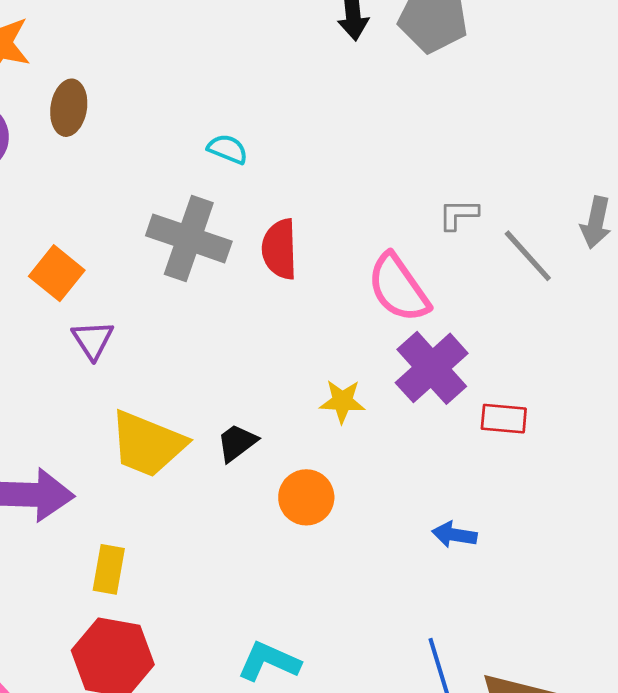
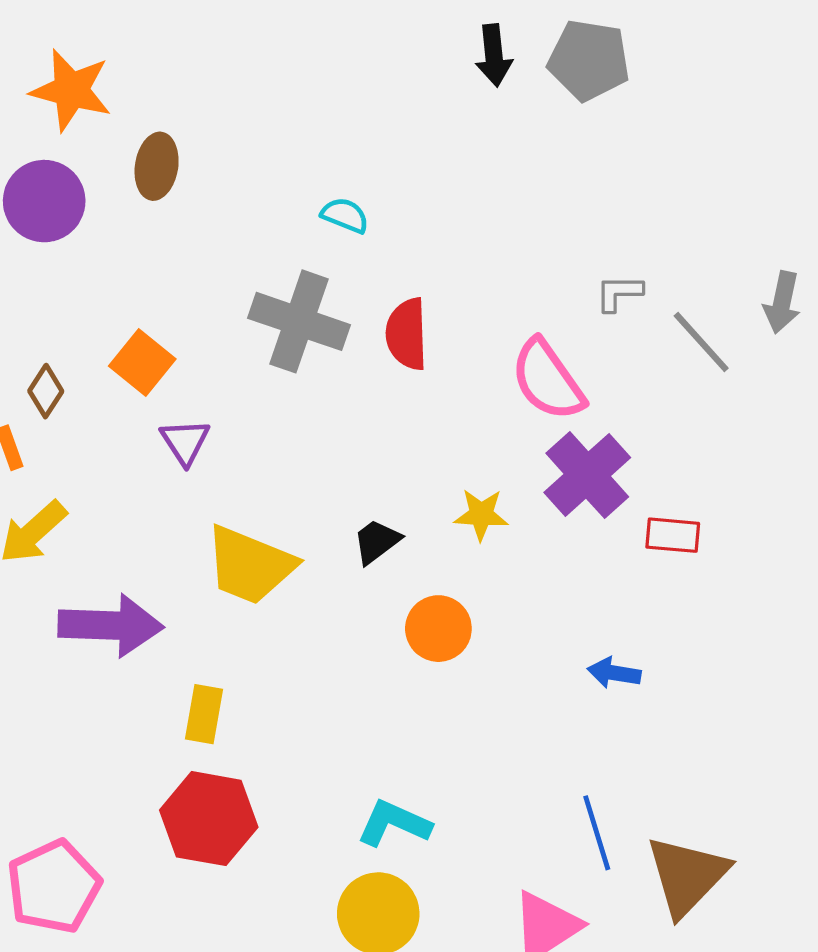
black trapezoid: (237, 443) -> (377, 541), moved

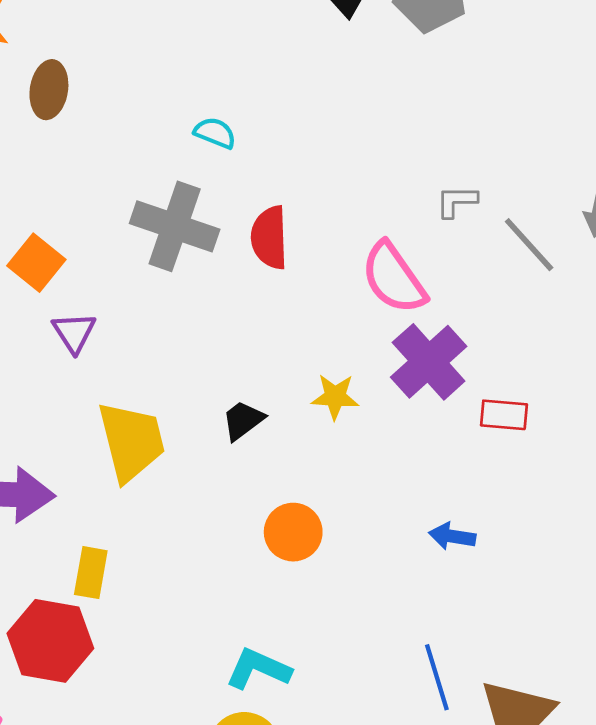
yellow trapezoid: (250, 565) -> (131, 441), turned -126
orange circle: (438, 629) -> (293, 532), moved
red hexagon: (209, 819) -> (50, 641), moved

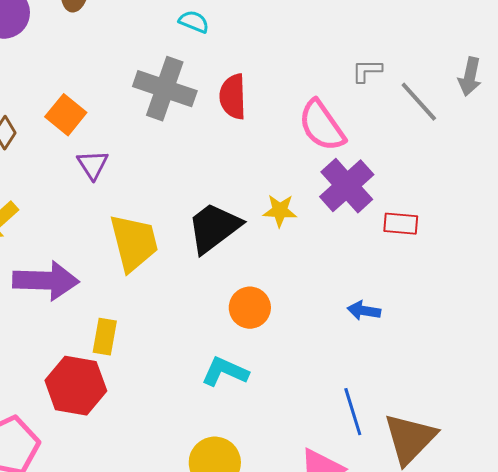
black trapezoid: (243, 420) -> (214, 228), size x1.8
cyan L-shape: (258, 669) -> (225, 372), moved

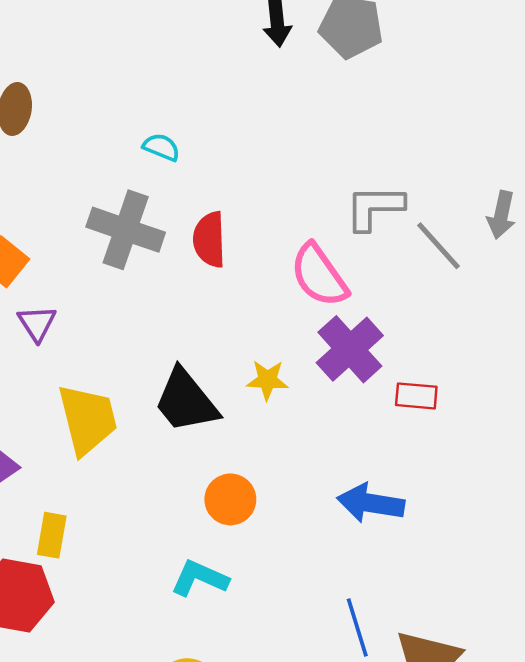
gray L-shape: (367, 71) -> (374, 208), size x1.6
black trapezoid: (214, 228) -> (186, 401), turned -92
blue arrow: (364, 311) -> (371, 503), size x1.6

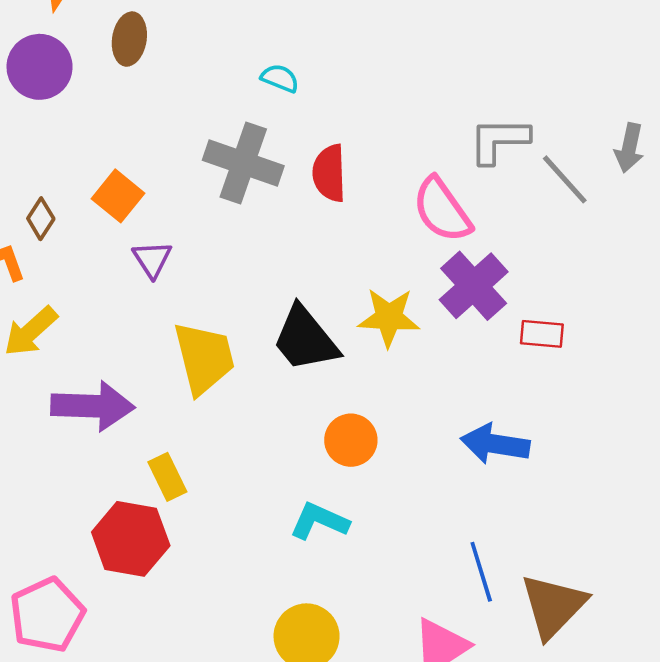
yellow star: (267, 380) -> (389, 317), size x1.4
yellow rectangle: (52, 535) -> (167, 477), turned -36

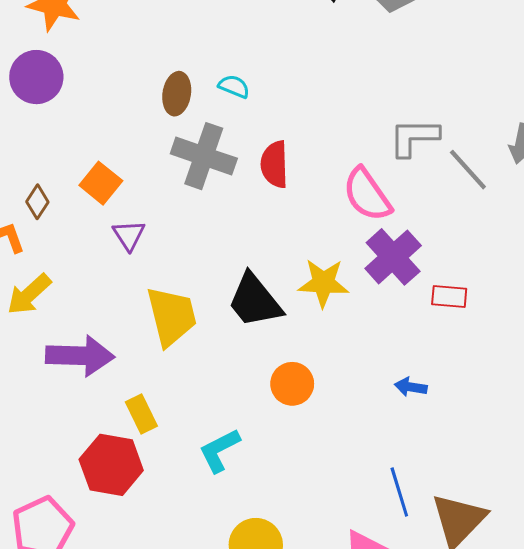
brown ellipse: (129, 39) -> (177, 94), moved
blue arrow: (495, 444) -> (411, 387), size x0.6
cyan L-shape: (319, 521) -> (219, 450), moved, turned -51

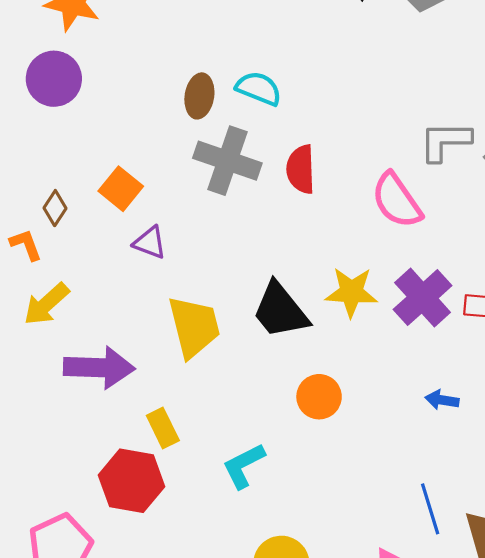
cyan semicircle: (234, 86) -> (259, 88), size x1.4
purple triangle: (129, 235) -> (150, 243), turned -36
purple cross: (393, 257) -> (423, 298), moved

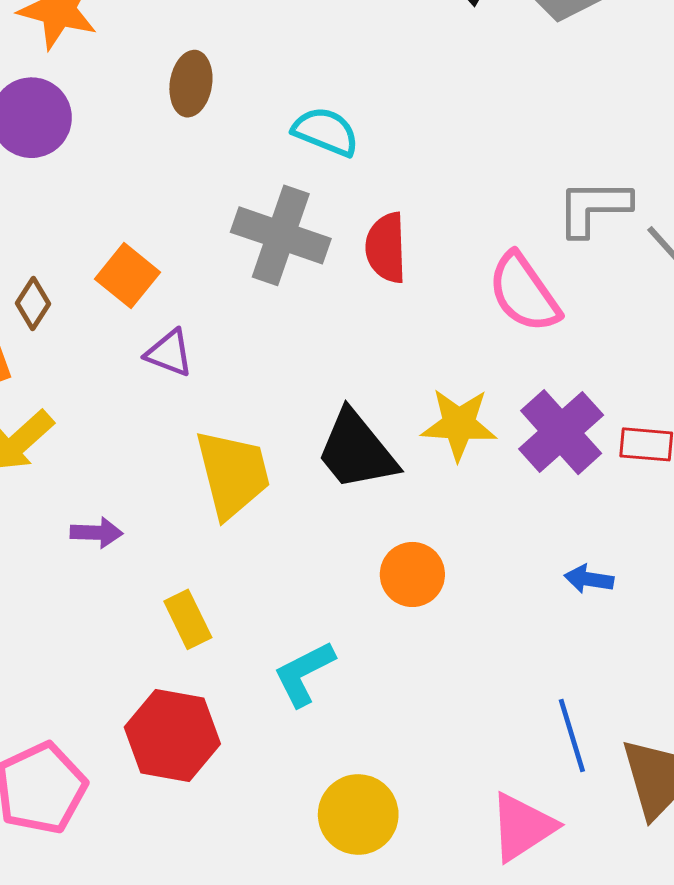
brown ellipse: (199, 96) -> (191, 84), moved
purple arrow: (99, 368) -> (96, 533), size x0.5
red hexagon: (132, 481) -> (172, 736), moved

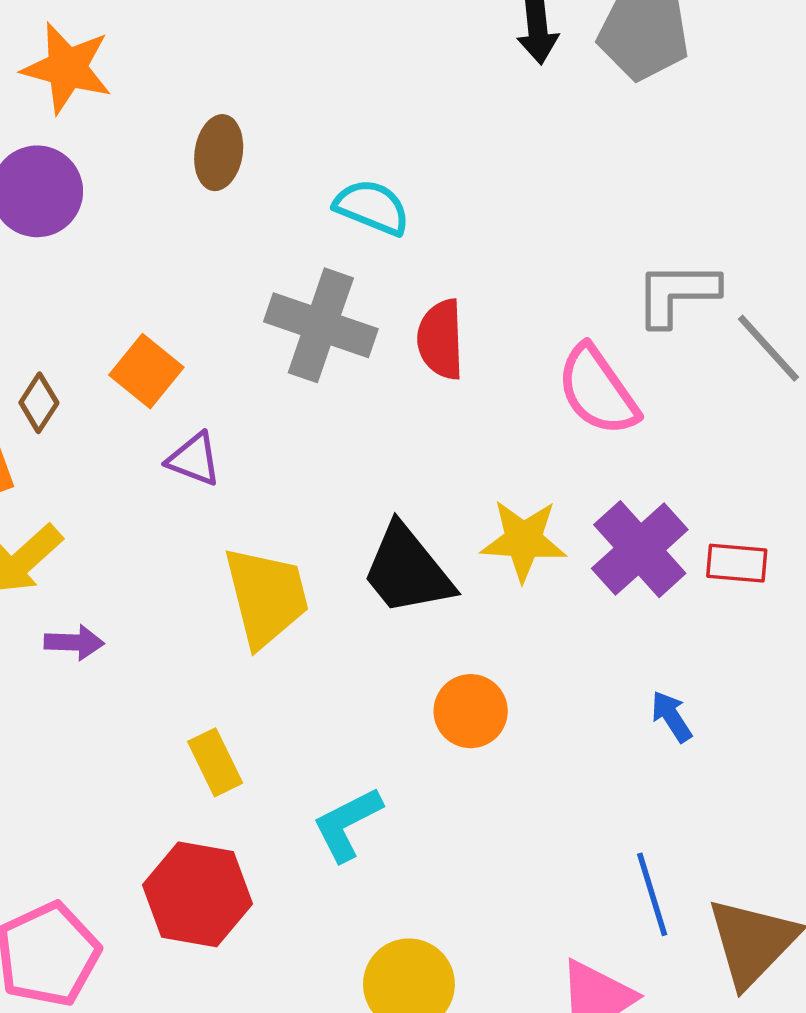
purple arrow: (96, 533) -> (74, 642), moved
blue arrow: (589, 579) -> (672, 716), turned 48

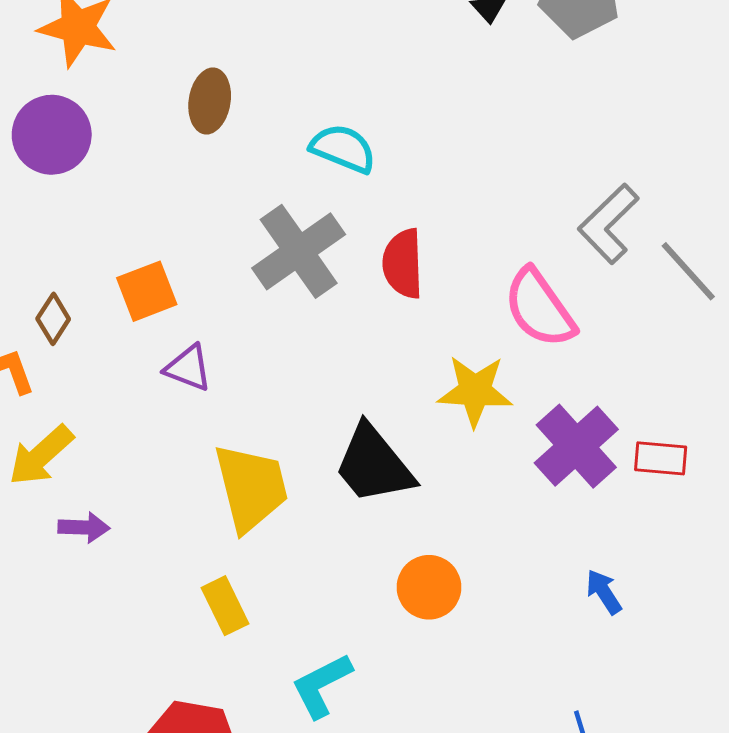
gray L-shape: (677, 294) -> (608, 224), turned -44
gray cross: (321, 325) -> (299, 251), turned 36
orange square: (146, 371) -> (147, 291), turned 30
yellow star: (523, 540) -> (475, 391), moved
yellow rectangle: (215, 762) -> (225, 606), moved

